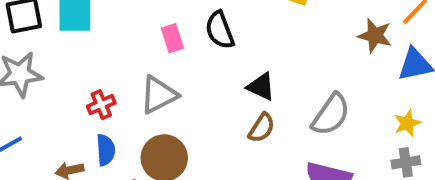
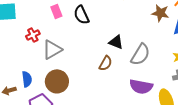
pink rectangle: (172, 38) -> (56, 11), moved
black triangle: (261, 87) -> (116, 42), moved
red cross: (101, 105) -> (33, 35), moved

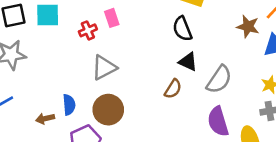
black semicircle: (81, 15) -> (182, 29), moved
red cross: (33, 35) -> (88, 30), moved
purple semicircle: (141, 87) -> (218, 121), turned 60

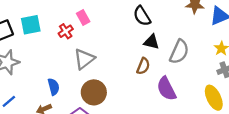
blue semicircle: (69, 105) -> (54, 87), moved
purple semicircle: (218, 121) -> (166, 89), moved

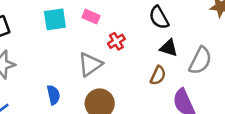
pink rectangle: (83, 18) -> (91, 17), turned -40
cyan square: (31, 25) -> (55, 19), moved
red cross: (66, 31) -> (116, 41), moved

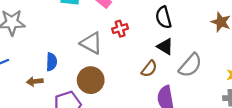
gray triangle: (90, 64) -> (91, 43), turned 50

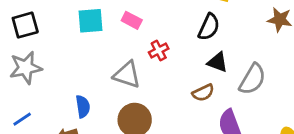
black semicircle: (163, 17) -> (209, 27), turned -130
brown semicircle: (149, 69) -> (203, 93), turned 36

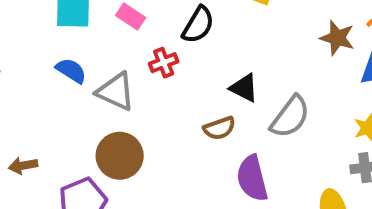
black semicircle: (209, 27) -> (198, 25), moved
blue semicircle: (83, 106) -> (71, 71), moved, turned -55

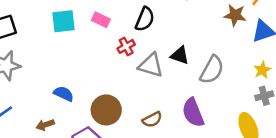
blue semicircle: (71, 71) -> (64, 94), moved
gray triangle: (116, 92) -> (151, 65), moved
brown semicircle: (219, 128) -> (152, 120), moved

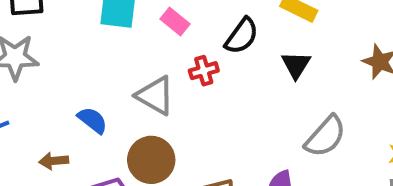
black triangle: (180, 55) -> (296, 65), moved, turned 30
gray triangle: (151, 65) -> (155, 96), moved

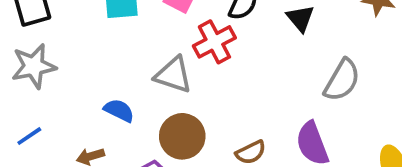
red cross: (204, 71) -> (214, 42), size x1.5

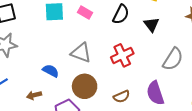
red cross: (214, 42) -> (122, 55), moved

